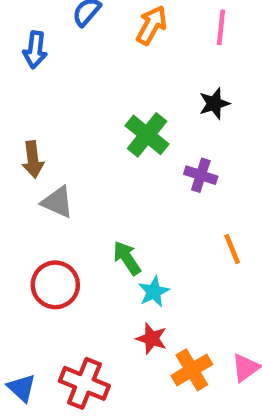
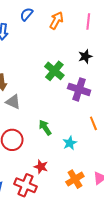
purple cross: (201, 175) -> (79, 89), size x1.5
cyan star: (154, 292) -> (70, 143), moved
red star: (152, 339) -> (41, 167), moved

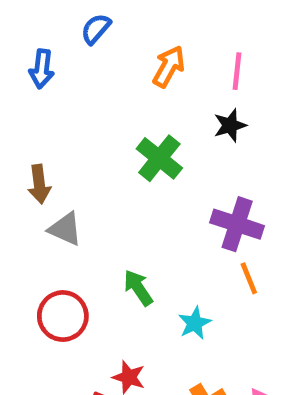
orange arrow: (56, 20) -> (169, 67), moved
pink line: (88, 21) -> (237, 71), moved
purple cross: (79, 89) -> (237, 224), moved

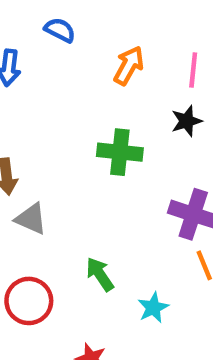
blue semicircle: (96, 29) -> (60, 30), turned 76
green cross: (159, 158) -> (120, 152), turned -33

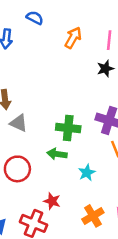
green cross: (120, 152) -> (68, 128), moved
green arrow: (100, 274) -> (57, 154), turned -48

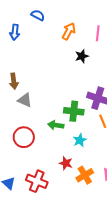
black star: (105, 69) -> (82, 56), moved
green cross: (68, 128) -> (74, 111), moved
red star: (52, 201) -> (66, 163), moved

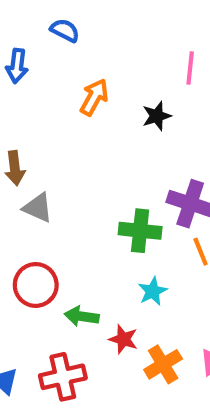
orange arrow: (69, 31) -> (94, 97), moved
green arrow: (56, 125) -> (82, 316), moved
red cross: (37, 181) -> (63, 377), turned -35

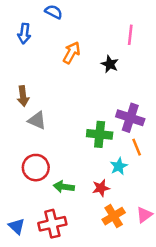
black star: (157, 116) -> (110, 64), turned -30
cyan star: (153, 291) -> (119, 166), moved
red star: (123, 339) -> (101, 188), moved, turned -30

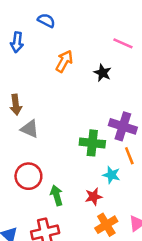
pink line: (130, 35) -> (123, 43), turned -72
cyan star: (119, 166) -> (111, 175), turned -30
green arrow: (64, 187) -> (57, 195), turned 66

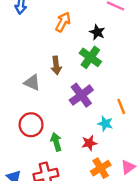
brown arrow: (16, 105) -> (56, 65), moved
purple cross: (123, 126) -> (81, 95), moved, turned 35
green cross: (92, 143) -> (90, 57), moved, turned 30

